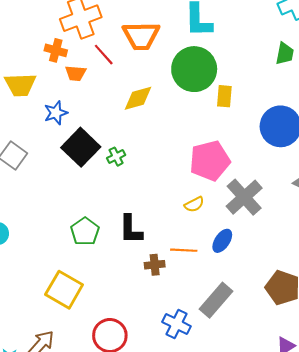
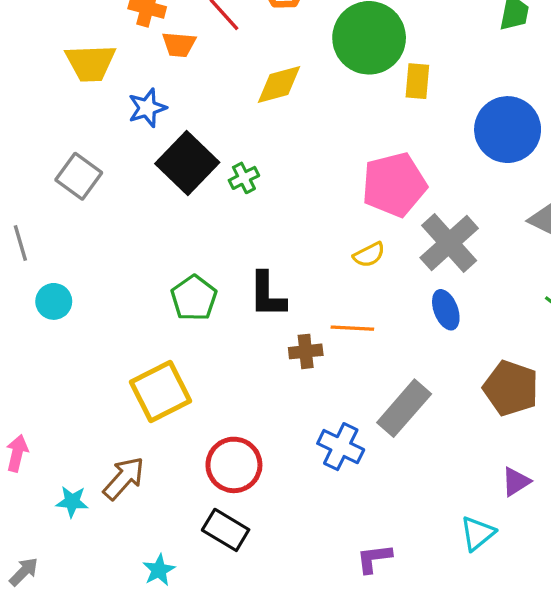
blue ellipse: (222, 241) -> (446, 310), moved, turned -55
yellow square: (64, 290) -> (161, 392), turned 33

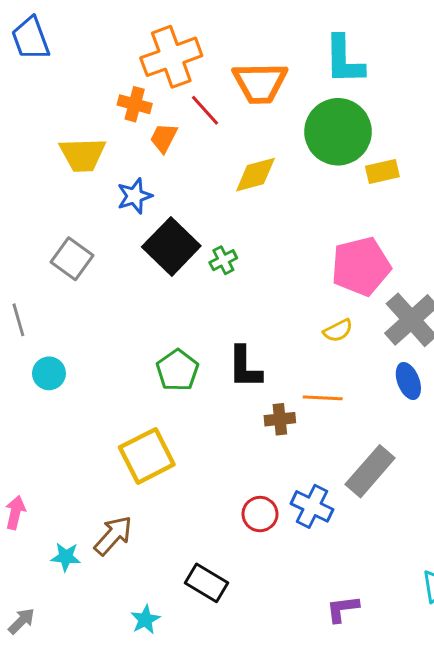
orange trapezoid: (179, 44) -> (164, 138), turned 112
yellow rectangle: (417, 81) -> (382, 171), turned 72
red circle: (234, 465) -> (260, 514), moved, size x0.7

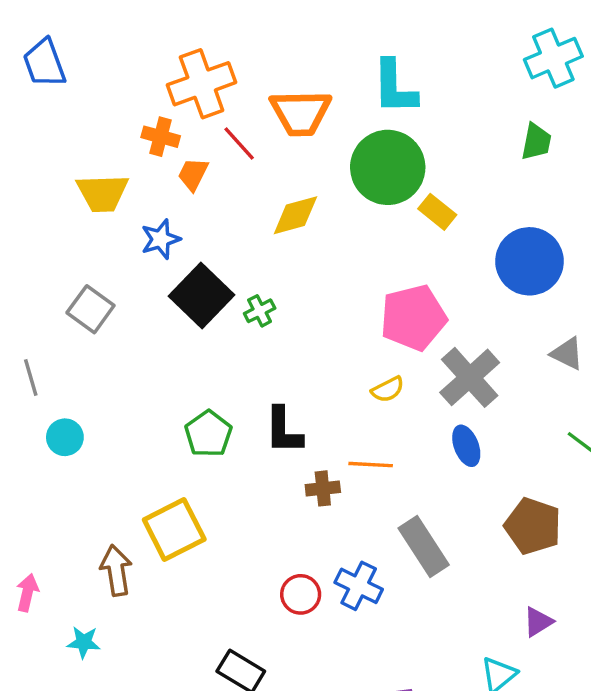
yellow rectangle: (382, 171) -> (437, 212), turned 52
gray rectangle: (370, 471) -> (424, 547), turned -74
brown arrow: (113, 535) -> (116, 570), moved, turned -51

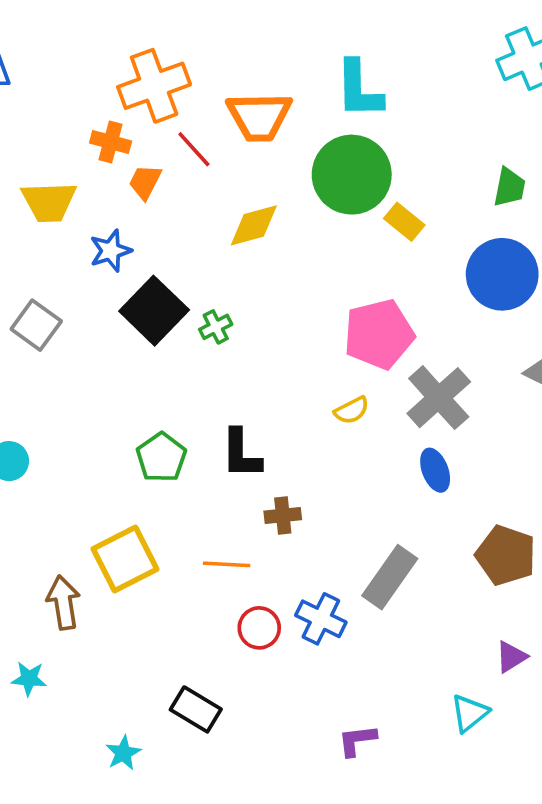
green trapezoid: (536, 142) -> (509, 187), moved
orange line: (371, 465) -> (227, 564), moved
gray rectangle: (424, 547) -> (390, 577), turned 68

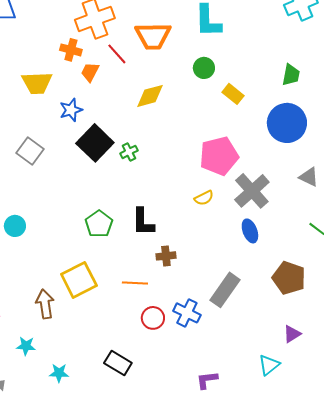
green circle: (352, 175) -> (204, 68), size x0.5
cyan star: (123, 753) -> (59, 373), moved, turned 30

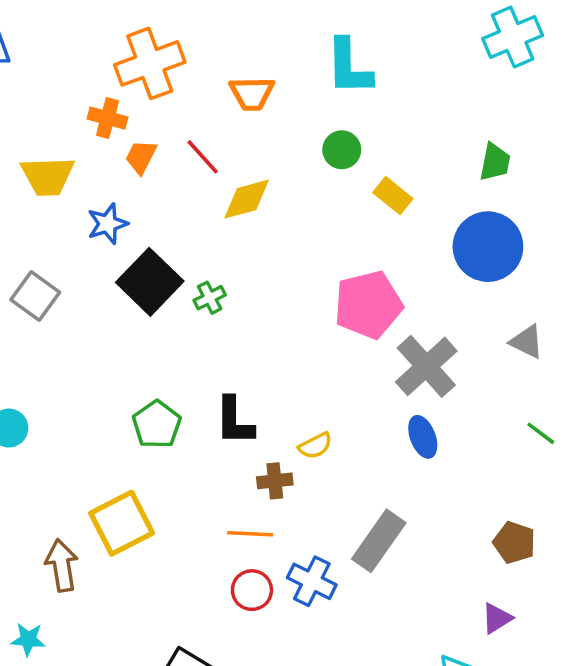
orange trapezoid: (153, 36) -> (252, 93), size x0.7
red line: (117, 54) -> (203, 157), moved
yellow semicircle: (204, 198) -> (315, 446), moved
brown pentagon: (289, 278) -> (514, 543), moved, size x0.7
orange line: (135, 283) -> (250, 534), moved

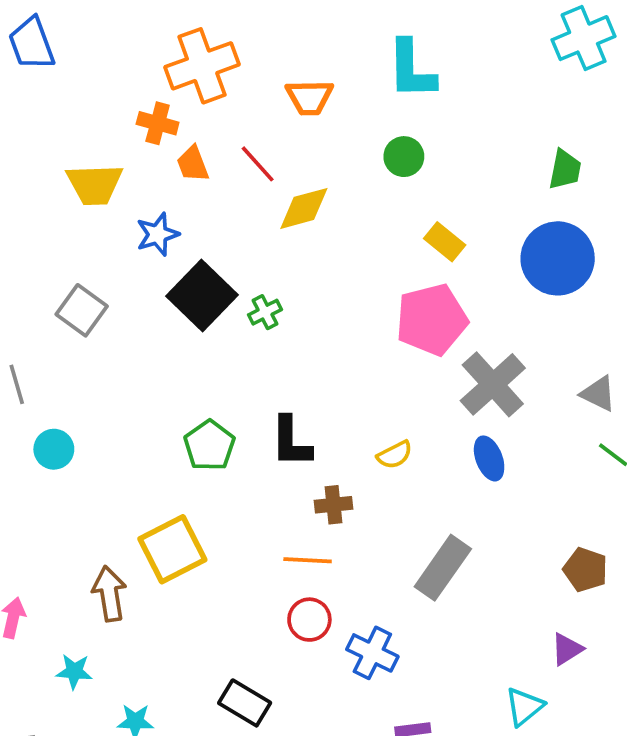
orange trapezoid: (141, 157) -> (193, 164), turned -48
yellow rectangle: (393, 196) -> (445, 242), moved
gray triangle: (527, 342) -> (598, 394), moved
yellow semicircle: (315, 446) -> (395, 455), moved
blue cross: (312, 581) -> (372, 653), moved

